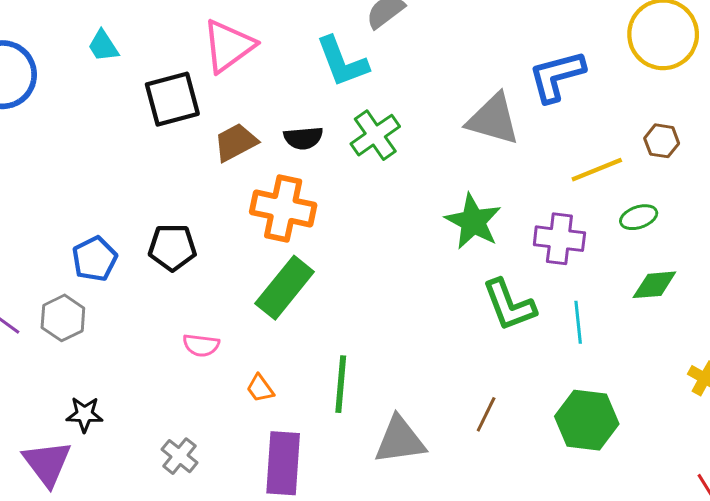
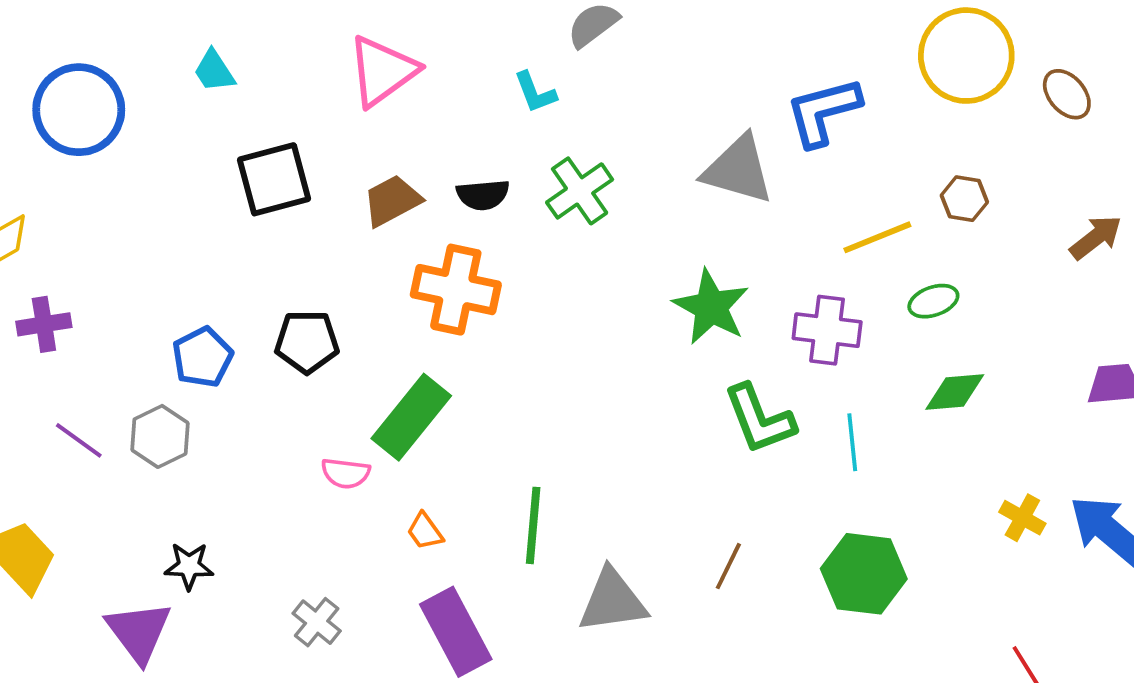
cyan L-shape: (342, 62) -> (535, 92), size x0.6
black square: (172, 99) -> (274, 179), moved
green rectangle: (285, 288) -> (411, 417), moved
purple rectangle: (283, 463) -> (456, 632), turned -32

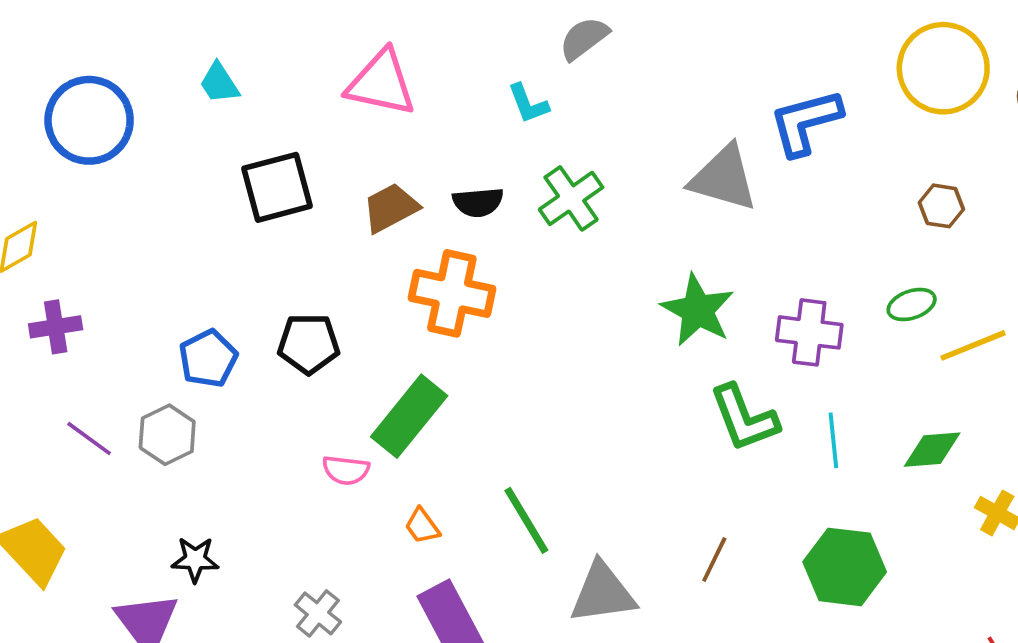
pink triangle: (382, 71) -> (381, 83), turned 48
yellow line: (877, 237) -> (973, 345), moved
green diamond: (955, 392) -> (932, 450), moved
green line: (533, 525) -> (526, 520), turned -36

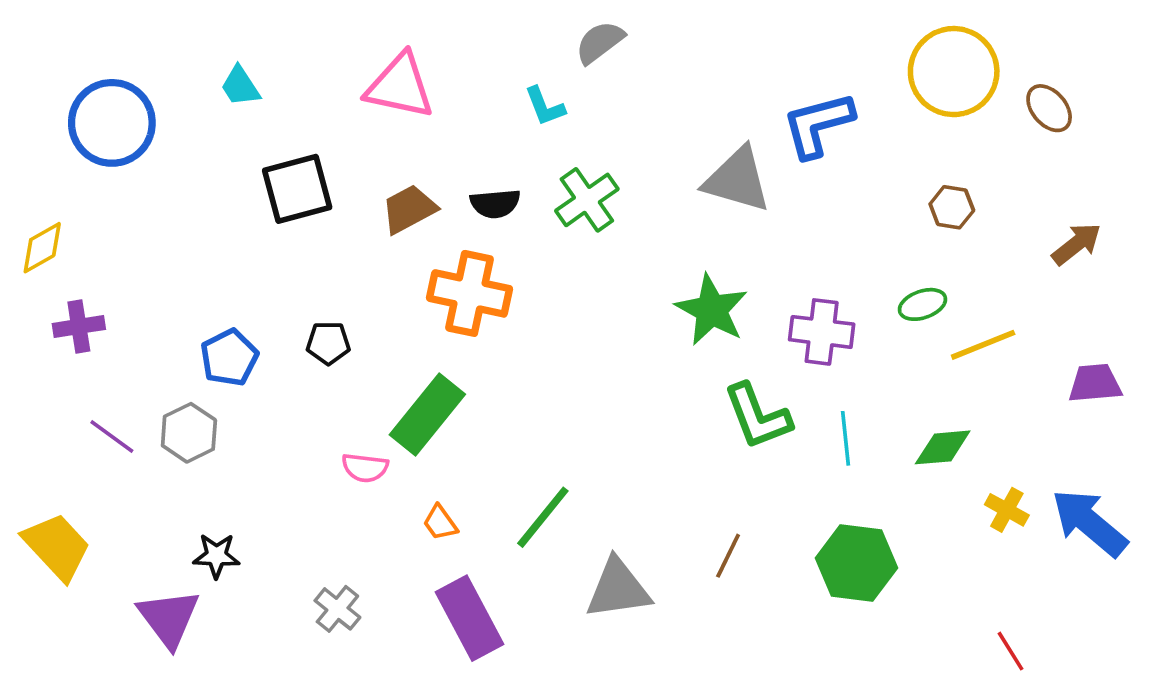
black pentagon: (309, 344) -> (328, 343), size x0.7
green line: (526, 520) -> (543, 517), turned 70

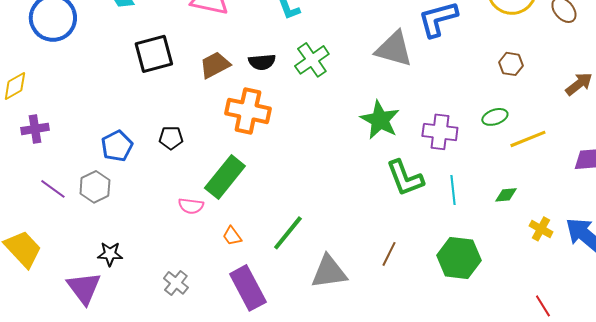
green diamond: (943, 447) -> (506, 195), size x0.7

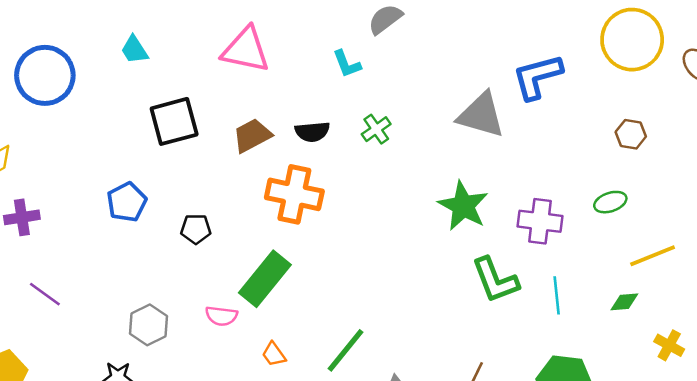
green cross: (312, 60) -> (376, 129), size x0.7
yellow line: (528, 139) -> (653, 256), moved
blue pentagon: (117, 146) -> (127, 202), moved
gray hexagon: (95, 187) -> (149, 325), moved

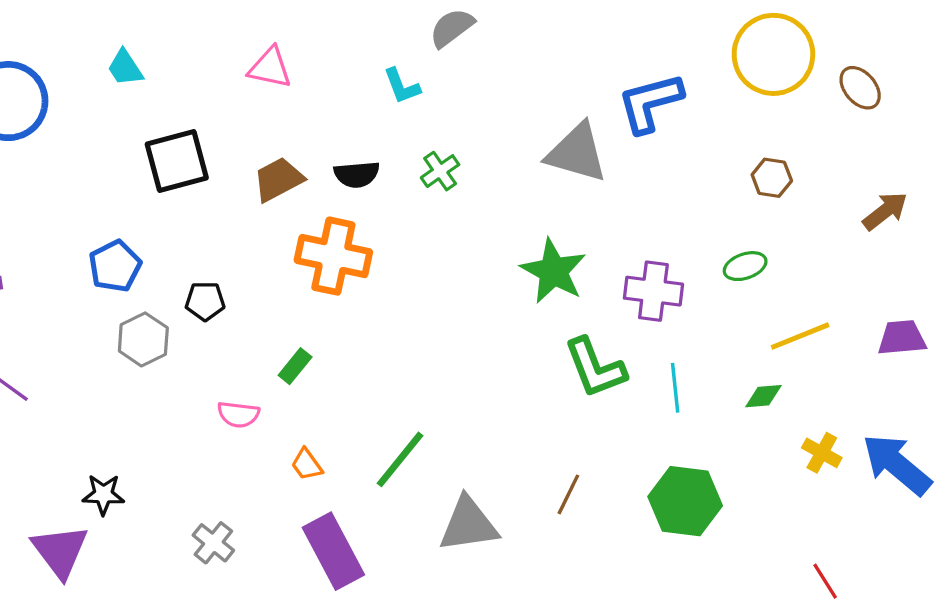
pink triangle: (246, 50) -> (270, 68), size x0.7
green rectangle: (265, 279) -> (295, 366), size x0.5
gray hexagon: (149, 325) -> (143, 339), moved

